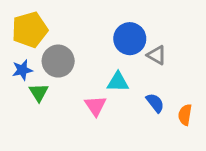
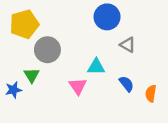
blue circle: (130, 39) -> (107, 17), moved
blue star: (22, 70) -> (13, 90), moved

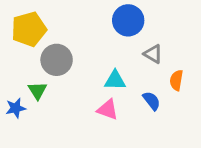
pink triangle: (78, 86) -> (108, 110), moved, turned -36
orange semicircle: (151, 93) -> (176, 80), moved

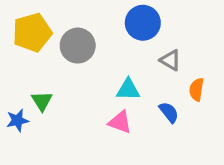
gray circle: (57, 60) -> (78, 46), moved

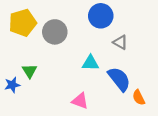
orange semicircle: (197, 90) -> (139, 97), moved, turned -35
blue semicircle: (169, 112) -> (119, 79), size x1.6
pink triangle: (120, 122) -> (80, 101), moved

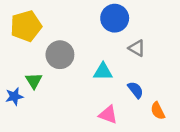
gray circle: (55, 32) -> (60, 55), moved
blue semicircle: (119, 79) -> (136, 90), size x0.6
pink triangle: (80, 101) -> (108, 115), moved

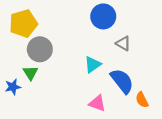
gray circle: (60, 55) -> (40, 49), moved
cyan triangle: (103, 72) -> (93, 65), turned -36
blue semicircle: (136, 90) -> (122, 81), size x1.6

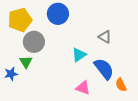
blue circle: (103, 16) -> (58, 14), moved

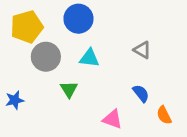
cyan triangle: (79, 55) -> (89, 58), moved, turned 42
green triangle: (26, 62) -> (69, 89), moved
blue semicircle: (104, 69) -> (141, 93), size x0.6

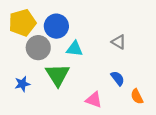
blue circle: (78, 19) -> (56, 26), moved
green triangle: (69, 89) -> (58, 75), size x1.6
blue star: (15, 100) -> (22, 84), moved

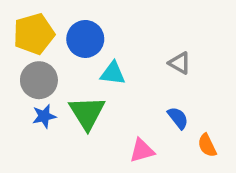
gray circle: (38, 48) -> (39, 80), moved
blue star: (22, 84) -> (44, 116), moved
pink triangle: (94, 100) -> (142, 151), turned -36

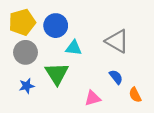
gray triangle: (180, 63) -> (117, 41), size x1.6
blue star: (44, 116) -> (27, 86), moved

